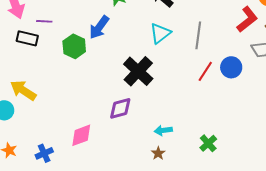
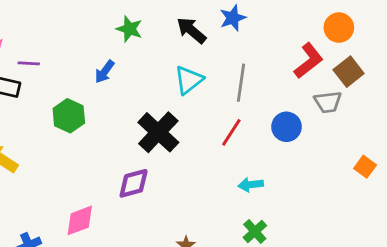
blue arrow: (99, 27) -> (105, 72), size x0.7
green hexagon: (74, 46) -> (69, 116), moved
red line: (205, 71) -> (231, 132), moved
cyan arrow: (163, 130) -> (251, 185), moved

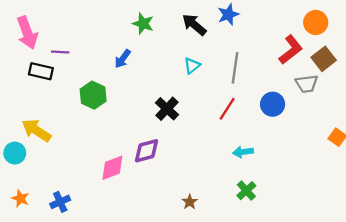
cyan triangle: (189, 80) -> (192, 66), size x0.7
black cross: (158, 132) -> (167, 109), size x0.7
pink diamond: (80, 220) -> (112, 168), moved

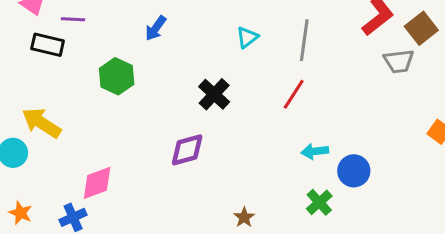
blue circle: (273, 104) -> (354, 171), moved
pink diamond: (112, 168) -> (97, 183), moved

